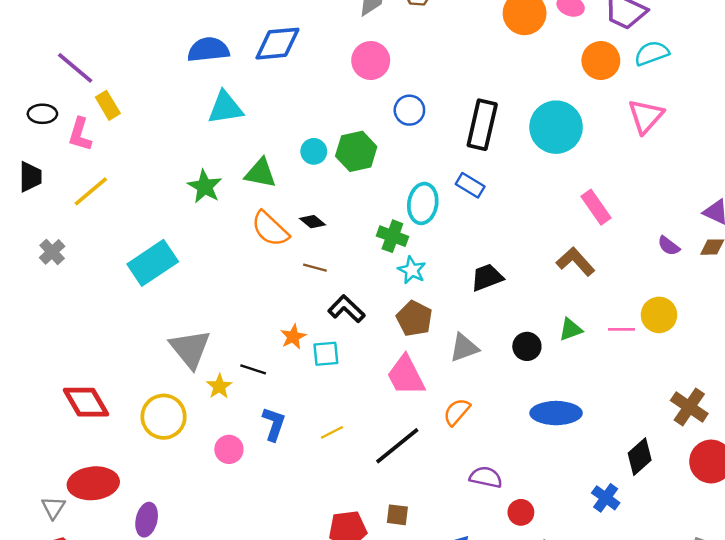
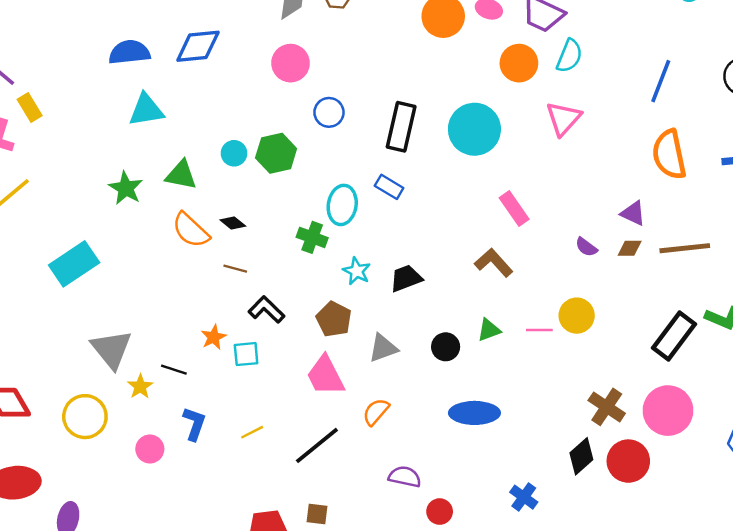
cyan semicircle: (652, 53) -> (569, 56), turned 132
cyan star: (412, 270) -> (357, 271), moved
black diamond: (640, 457) -> (581, 456), moved

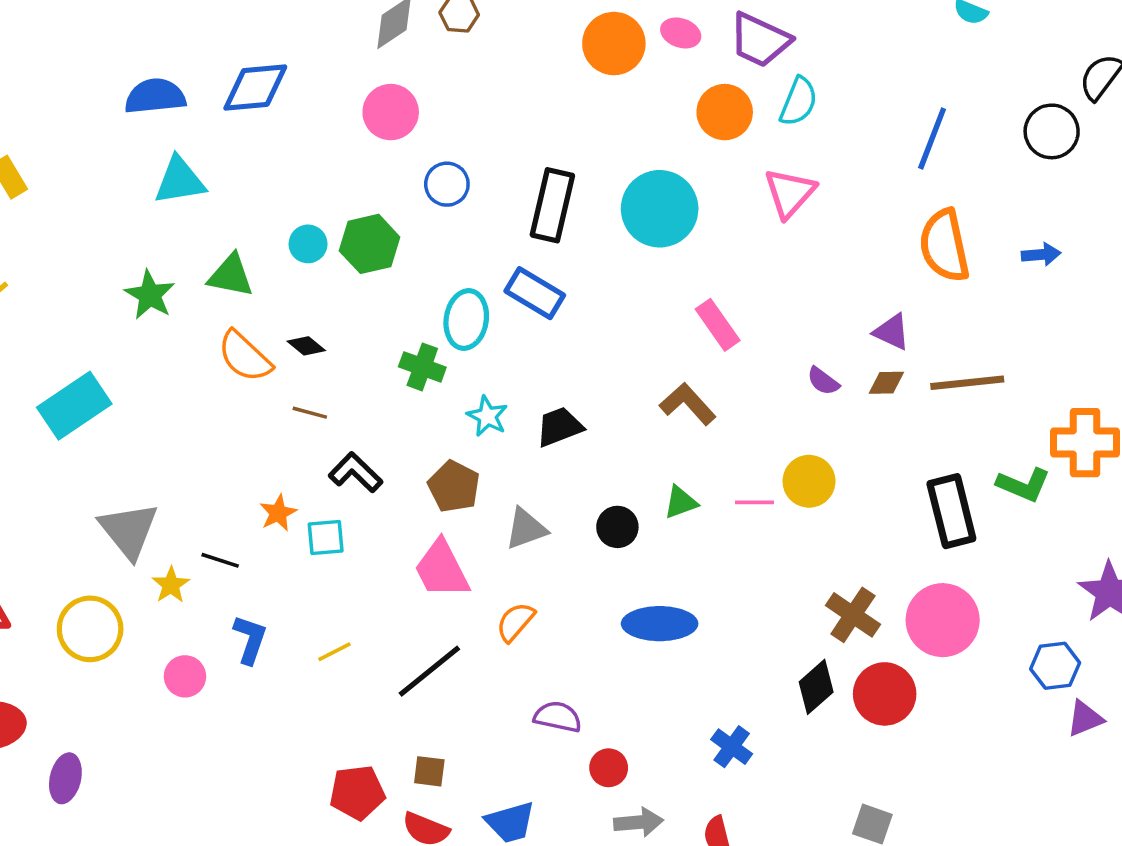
blue rectangle: (389, 187) -> (535, 293), size x1.4
black rectangle: (674, 336) -> (951, 511), turned -51

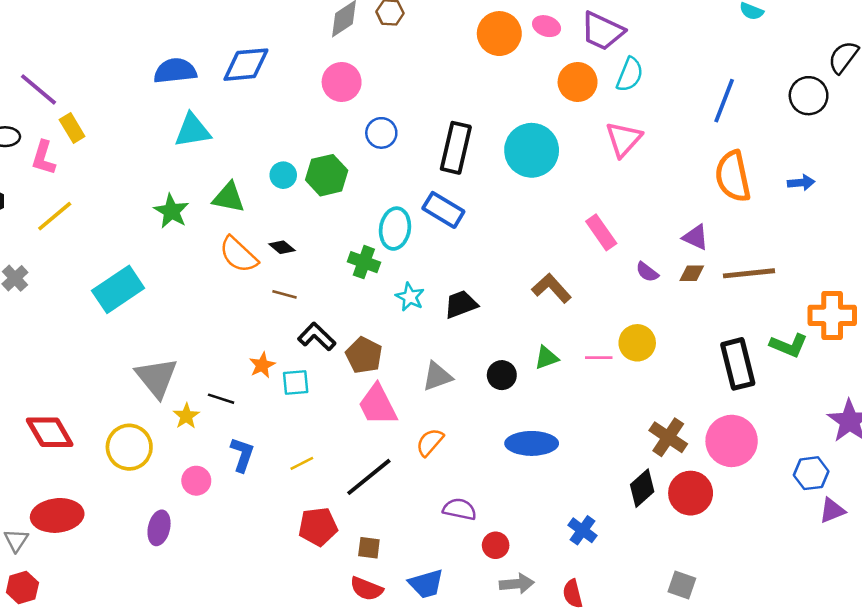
pink rectangle: (718, 325) -> (601, 232), moved
brown pentagon: (454, 487) -> (364, 355), moved
purple ellipse: (65, 778) -> (159, 528), moved
red pentagon: (357, 792) -> (318, 527), moved

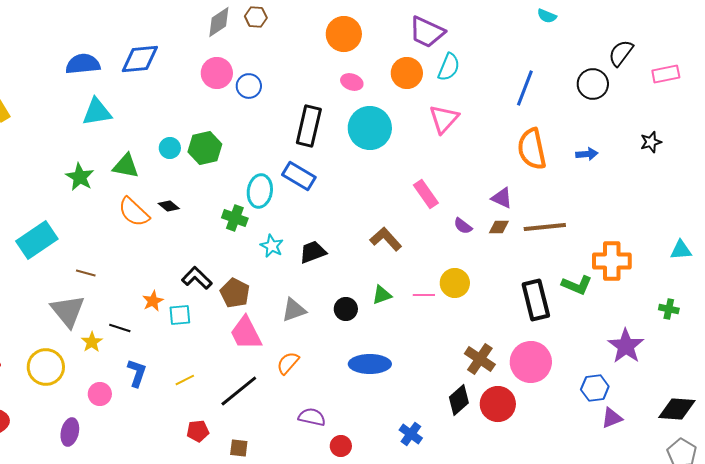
pink ellipse: (547, 26) -> (352, 82), moved
blue circle: (381, 133) -> (249, 86), moved
brown line: (284, 294) -> (86, 273), moved
red pentagon: (318, 527) -> (198, 431), size x0.7

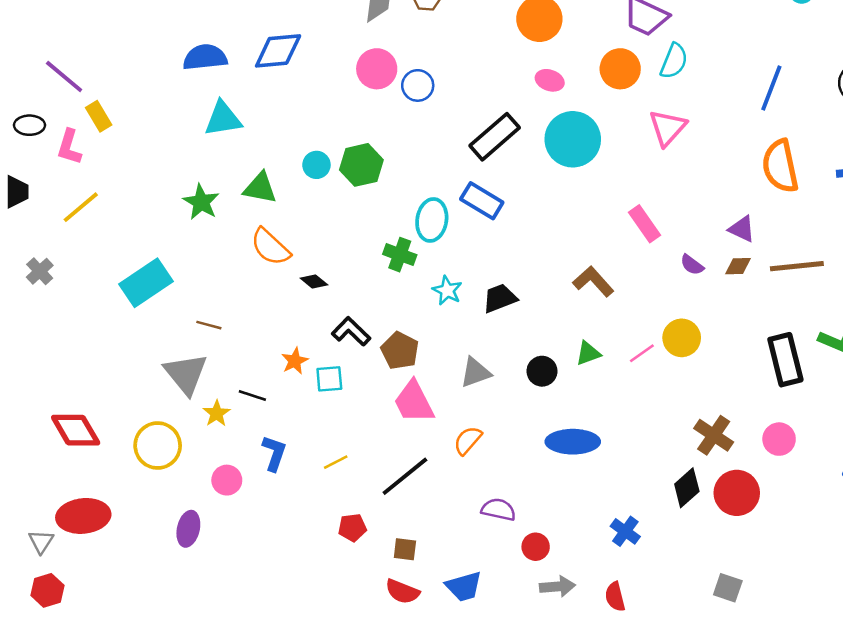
black rectangle: (309, 126) -> (495, 137), turned 36
black diamond: (169, 206) -> (314, 281), moved
pink line: (424, 295) -> (642, 353), turned -35
pink circle: (531, 362) -> (779, 439), size x0.6

